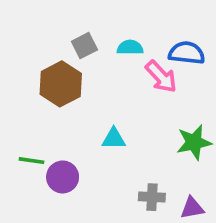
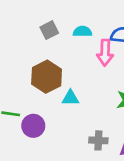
pink arrow: (161, 77) -> (105, 53), turned 45
brown hexagon: (61, 84) -> (47, 77), moved

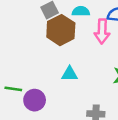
brown hexagon: (47, 77) -> (61, 30), moved

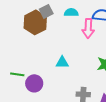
brown hexagon: (61, 30) -> (35, 22), moved

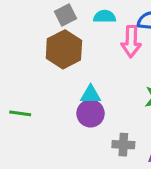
brown hexagon: (35, 22) -> (64, 49), moved
purple circle: (34, 83) -> (91, 113), moved

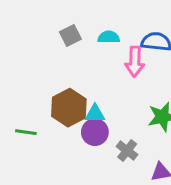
brown hexagon: (64, 49) -> (69, 108), moved
gray cross: (123, 145) -> (127, 151), moved, turned 35

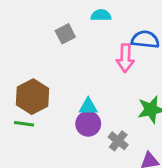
cyan semicircle: (109, 37) -> (101, 15), moved
brown hexagon: (69, 108) -> (33, 97), moved

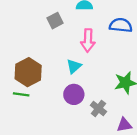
pink arrow: (125, 58) -> (88, 41), moved
cyan triangle: (88, 107) -> (74, 66), moved, turned -42

